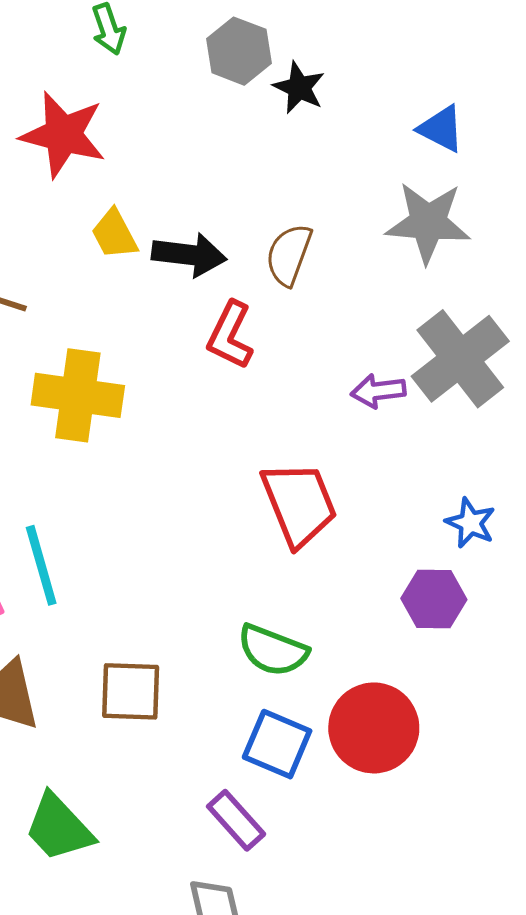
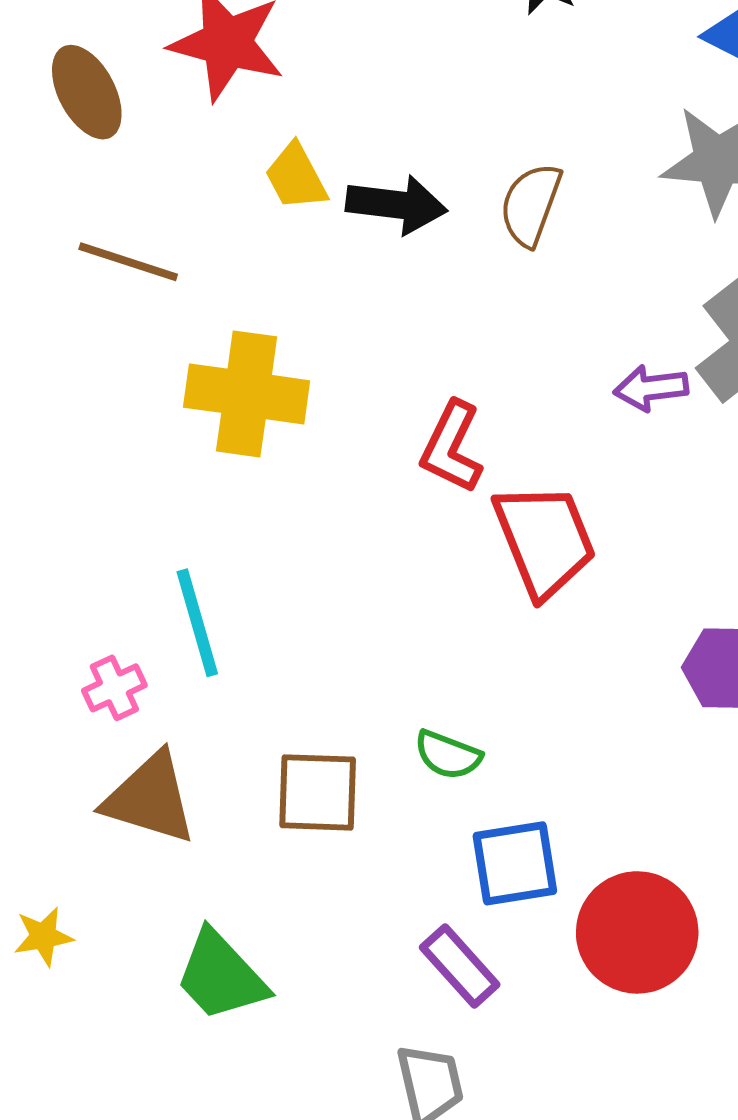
red L-shape: (230, 335) -> (452, 447), moved
green semicircle: (273, 650) -> (448, 755), moved, size x0.7
red circle: (374, 728) -> (637, 932), moved
blue square: (277, 744) -> (515, 863), turned -32

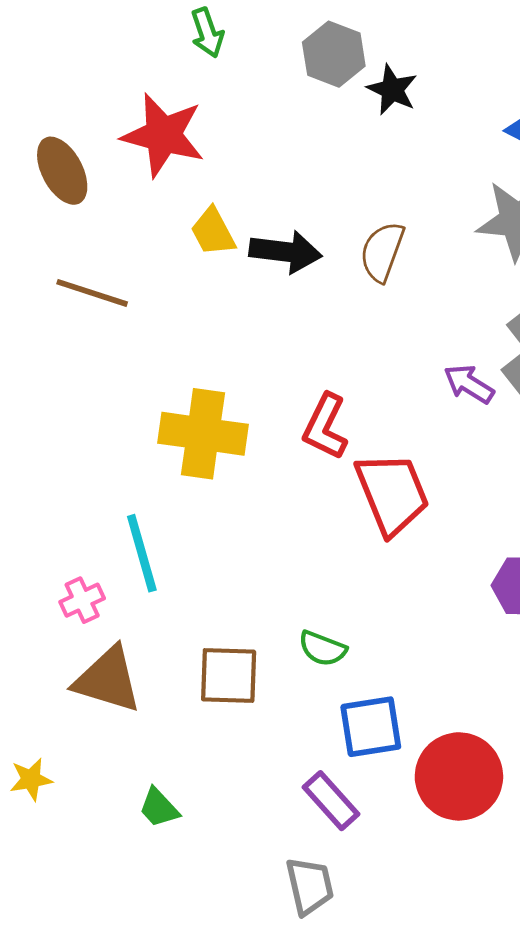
purple arrow: (651, 388) -> (469, 384), turned 39
yellow cross: (247, 394) -> (203, 434), moved
green trapezoid: (221, 976) -> (159, 808), size x0.6

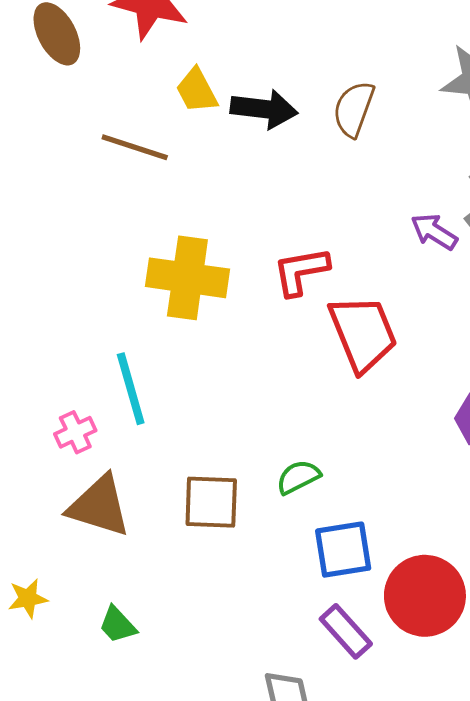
brown line: (92, 293) -> (135, 147), moved
red L-shape: (325, 427) -> (301, 271), turned 54
green semicircle: (322, 648) -> (298, 477), turned 132
purple rectangle: (331, 801) -> (346, 631), moved
green trapezoid: (159, 808) -> (118, 625), moved

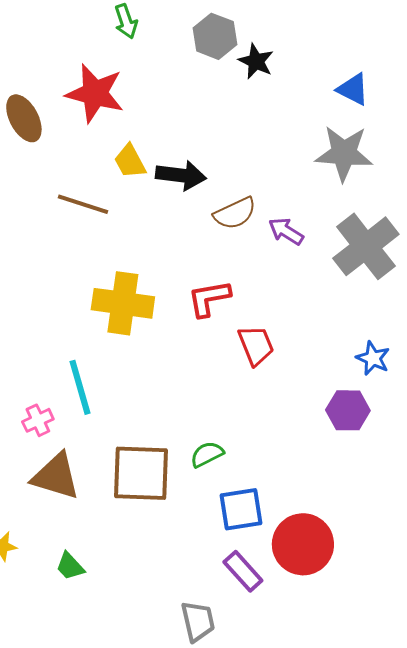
brown semicircle: (354, 109) -> (235, 213), moved, turned -135
purple arrow: (434, 232) -> (286, 231), moved
red trapezoid: (363, 333) -> (256, 345), size x0.7
brown square: (211, 502) -> (141, 473), size x1.4

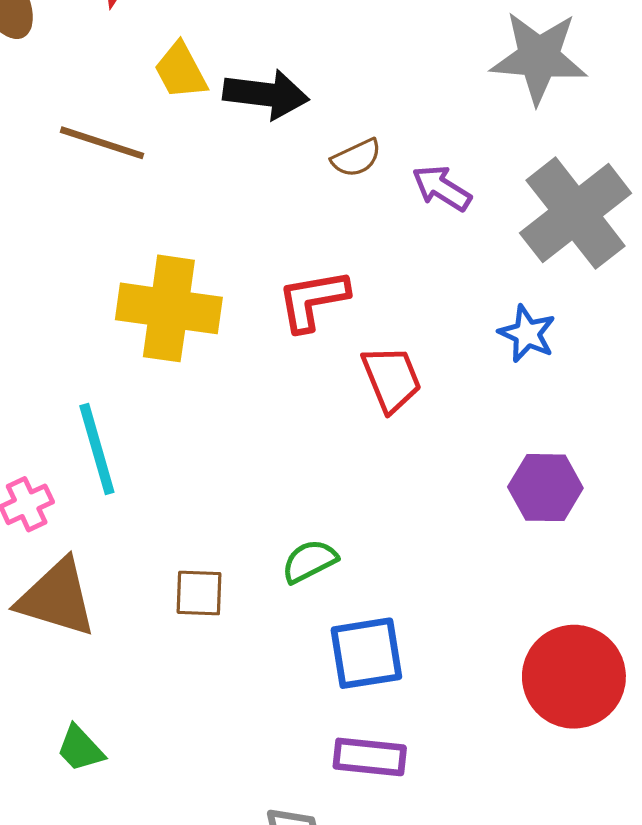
brown semicircle: (235, 213) -> (356, 158), size x0.7
blue star: (373, 358) -> (527, 334), moved
brown square: (141, 473) -> (199, 593), size x0.5
red circle: (303, 544) -> (574, 677), moved
purple rectangle: (243, 571) -> (370, 757), turned -42

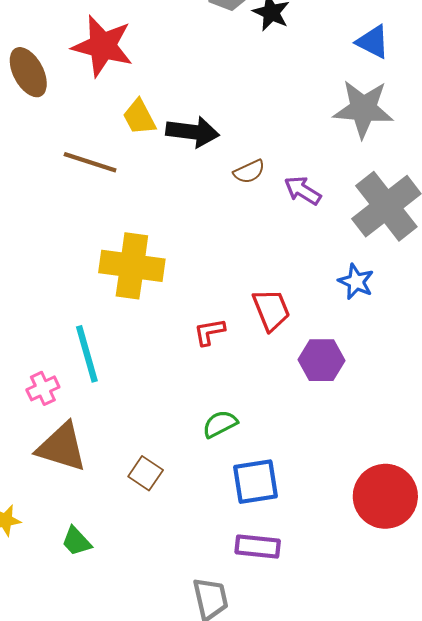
red L-shape: (313, 300) -> (209, 332), moved, size x0.7
purple hexagon: (545, 488) -> (321, 360), moved
brown square: (199, 593) -> (146, 473), moved, turned 32

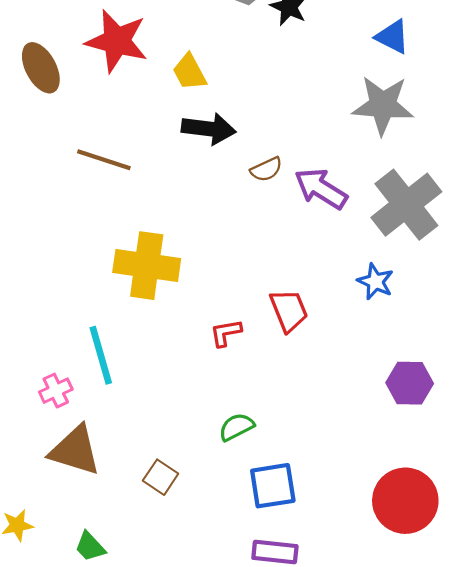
yellow trapezoid: (139, 117) -> (189, 72), moved
purple arrow: (303, 190) -> (321, 189), size x1.4
purple hexagon: (321, 360) -> (410, 383), moved

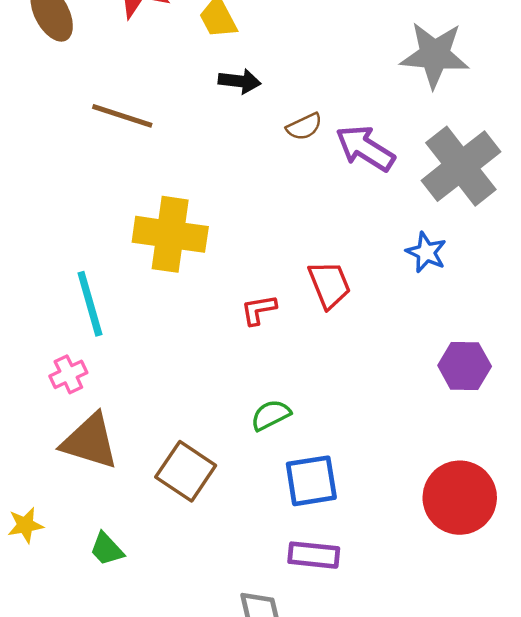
black arrow: (209, 129) -> (240, 81), size x0.7
cyan line: (101, 355) -> (90, 304), moved
brown square: (161, 477) -> (186, 471), size x1.5

